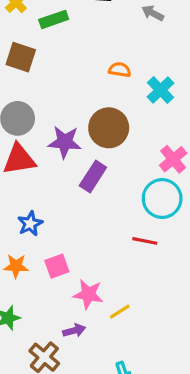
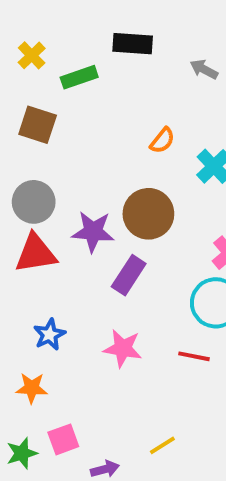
orange semicircle: (120, 70) -> (162, 141), turned 120
pink square: (57, 266) -> (63, 439), moved
pink star: (88, 294) -> (123, 348), moved

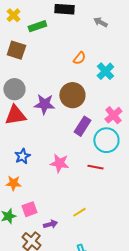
purple rectangle: (129, 275) -> (82, 126), moved

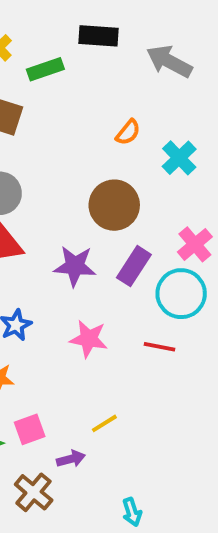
gray arrow: (100, 22) -> (169, 61), size x1.6
purple star: (44, 104) -> (75, 266), moved
yellow line: (79, 212) -> (104, 423), moved

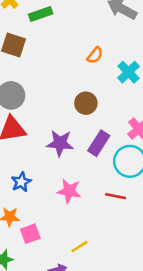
brown circle: (114, 205) -> (86, 103), size x0.7
pink square: (30, 429) -> (30, 234), moved

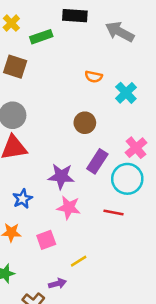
orange semicircle: (95, 55) -> (94, 77), turned 63
purple star: (60, 143) -> (61, 176), moved
pink square: (30, 234) -> (46, 240), moved

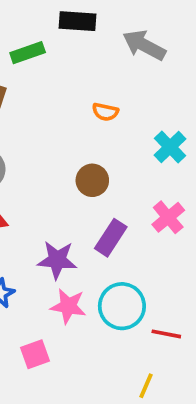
cyan cross: (126, 93) -> (170, 147), moved
cyan circle: (127, 179) -> (122, 306), moved
red line: (114, 212) -> (166, 334), moved
yellow line: (79, 261) -> (146, 386), moved, turned -35

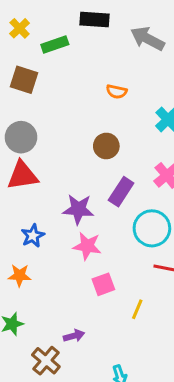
cyan circle: (122, 306) -> (152, 228), moved
pink square: (35, 354) -> (103, 284), moved
yellow line: (146, 386) -> (137, 309), moved

